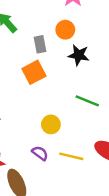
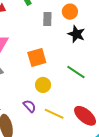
orange square: (34, 72) -> (37, 57), moved

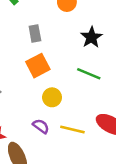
gray rectangle: (47, 19) -> (35, 34), moved
black star: (76, 34) -> (91, 37), moved, turned 30

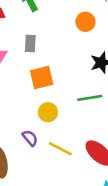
gray rectangle: (35, 34) -> (30, 44), moved
green line: (89, 74) -> (90, 98), turned -45

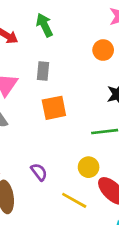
yellow circle: (48, 112) -> (89, 167), moved
yellow line: (60, 149) -> (74, 200), moved

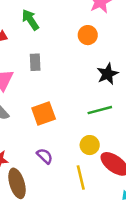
orange square: (54, 108) -> (44, 114), moved
yellow line: (74, 200) -> (81, 177), turned 55

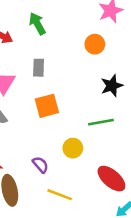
orange square: (44, 114) -> (47, 106), moved
yellow circle: (90, 145) -> (73, 148), moved
yellow line: (81, 177) -> (60, 195), moved, turned -60

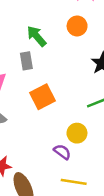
green arrow: (37, 24) -> (36, 36), moved
purple semicircle: (40, 165) -> (62, 152), moved

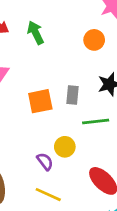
green arrow: (36, 36) -> (36, 33), moved
gray rectangle: (26, 61) -> (72, 95), moved

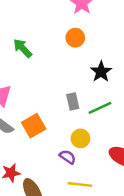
gray rectangle: (72, 95) -> (73, 101), moved
orange square: (40, 101) -> (34, 126), moved

